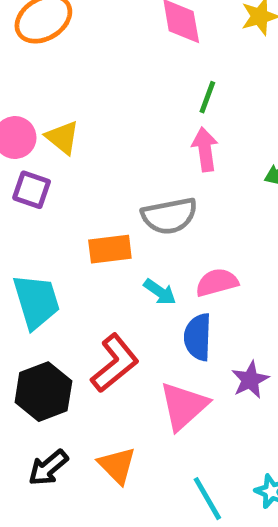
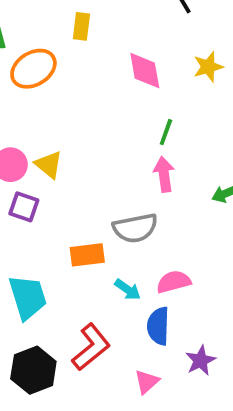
pink triangle: (184, 406) -> (147, 382), size x0.6

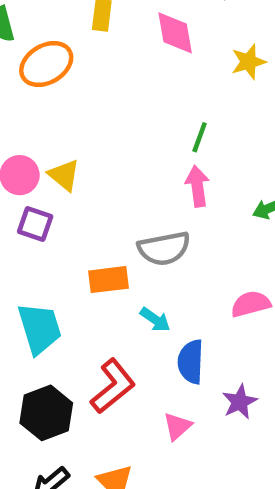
pink diamond: (145, 71) -> (175, 33), moved
pink semicircle: (174, 282) -> (251, 304), moved

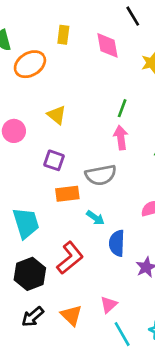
yellow triangle: (64, 175) -> (57, 115), moved
purple square: (35, 224) -> (54, 160), moved
pink triangle: (177, 426) -> (109, 305), moved

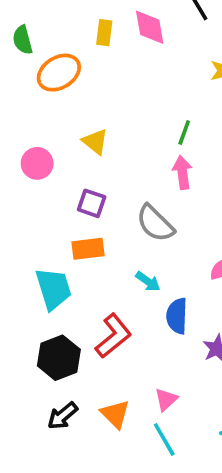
pink diamond: (107, 45) -> (150, 27), moved
gray semicircle: (101, 175) -> (155, 223), turned 56
orange rectangle: (67, 194) -> (88, 249), moved
cyan line: (122, 334) -> (164, 439), moved

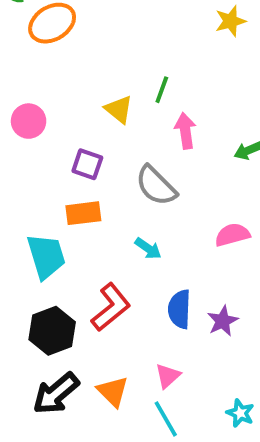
green line: (184, 133) -> (162, 90), moved
yellow triangle: (95, 142) -> (119, 109), moved
blue semicircle: (177, 316) -> (179, 309), moved
black arrow: (63, 416) -> (56, 393), size x1.4

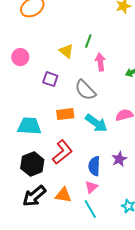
orange rectangle: (83, 213) -> (65, 114), moved
cyan arrow: (148, 248) -> (96, 123), moved, size x1.6
cyan trapezoid: (46, 256) -> (29, 126), turned -70
blue semicircle: (179, 309) -> (94, 166), moved
orange triangle: (113, 392) -> (63, 195), turned -36

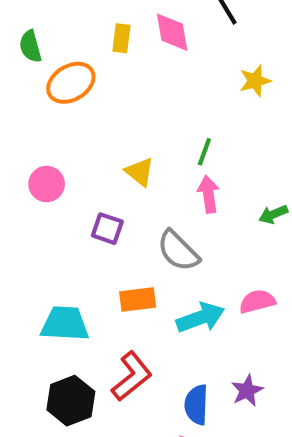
green line: (88, 41) -> (204, 152), moved
cyan arrow: (96, 123) -> (200, 318), turned -55

